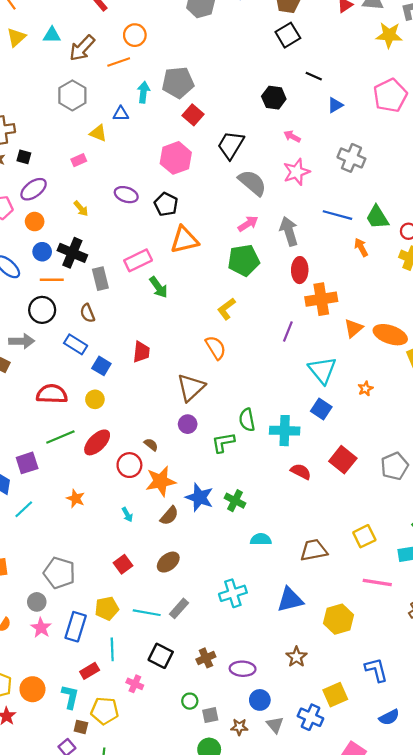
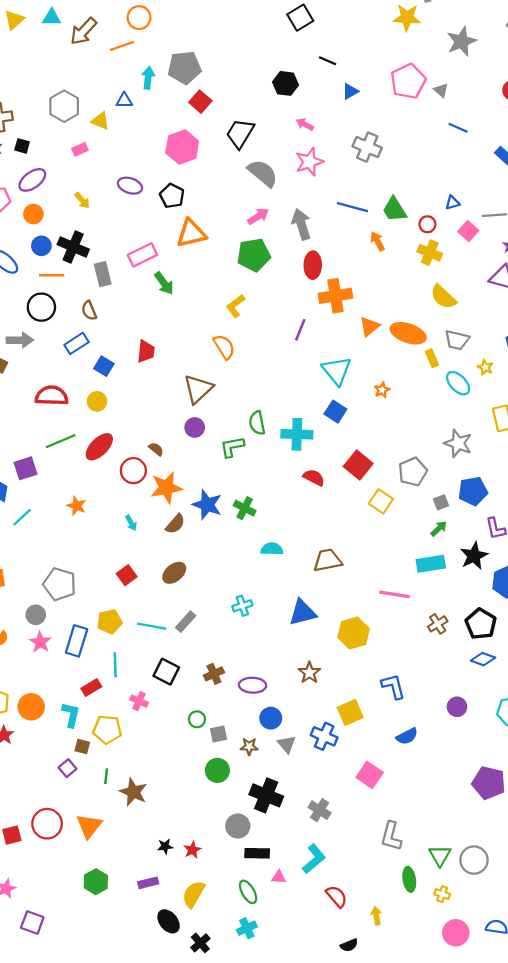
gray hexagon: (72, 95) -> (64, 106), moved
blue rectangle: (76, 344) -> (77, 343), turned -65
yellow square: (364, 536) -> (381, 501), moved, turned -30
cyan cross: (233, 593) -> (242, 606), size x0.7

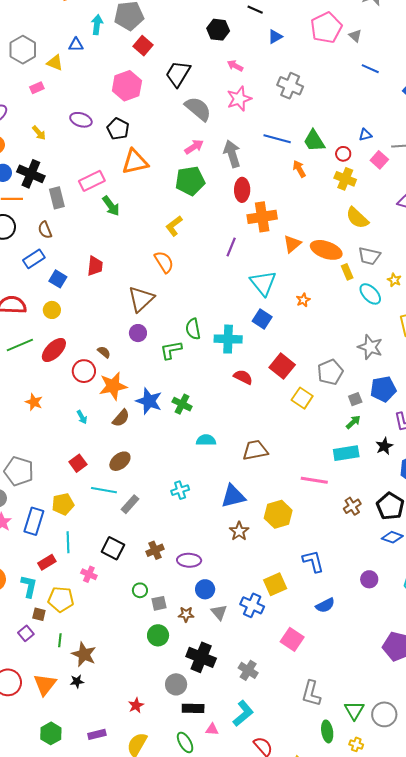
black star: (474, 556) -> (384, 446), size x0.7
cyan line: (152, 626) -> (104, 490), moved
brown star: (309, 673) -> (239, 531), moved
black star: (165, 846) -> (77, 681), moved

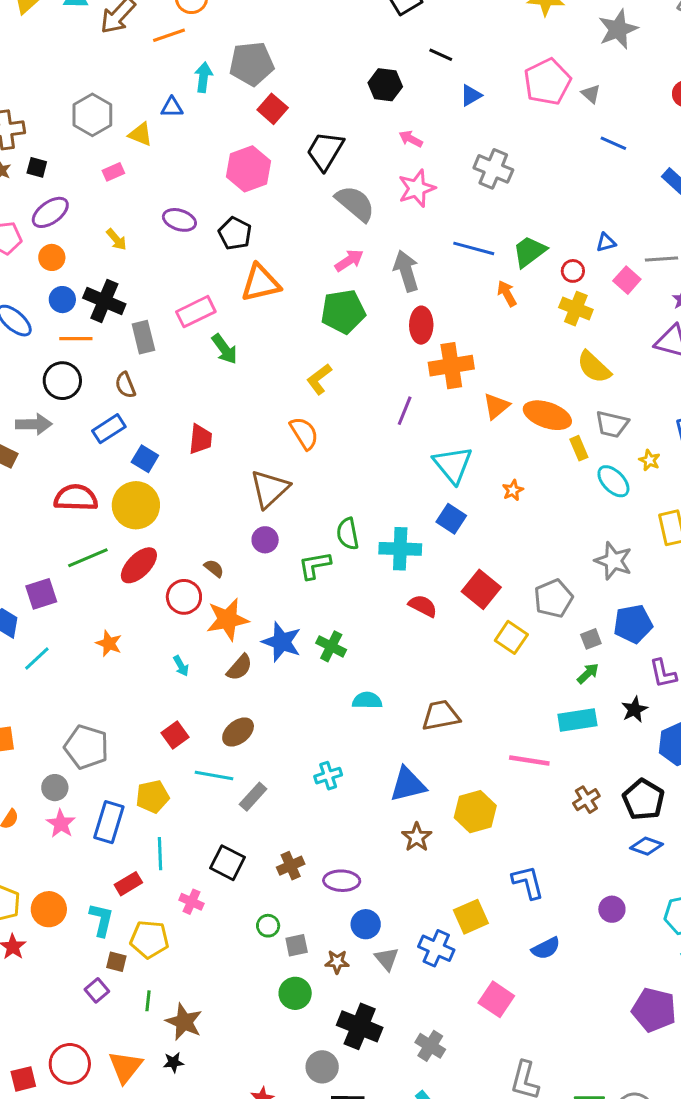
green trapezoid: (314, 141) -> (529, 251), turned 85
yellow circle: (52, 310) -> (136, 505), size x1.8

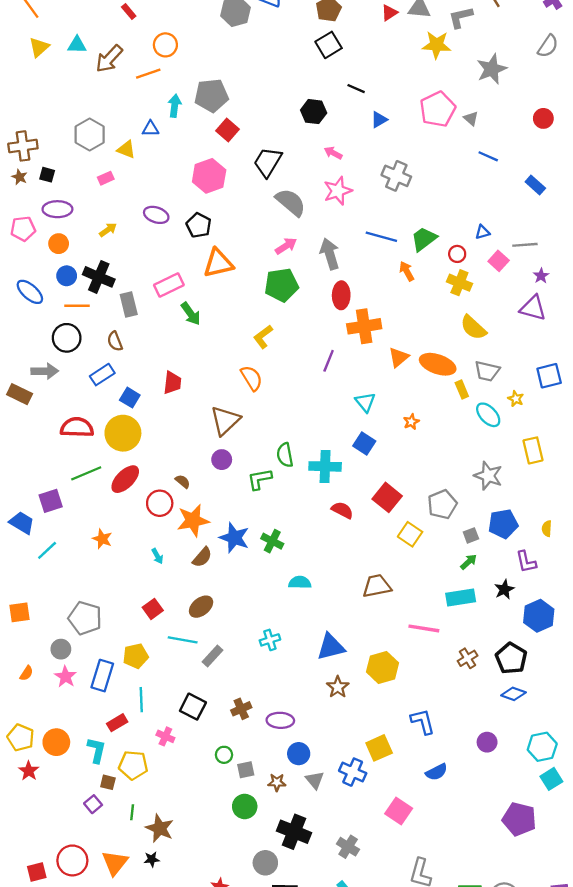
purple ellipse: (50, 212) -> (57, 209), turned 36
yellow arrow: (116, 239) -> (108, 230), turned -84
cyan triangle: (453, 465) -> (365, 402), size x0.7
brown trapezoid: (441, 715) -> (377, 586), moved

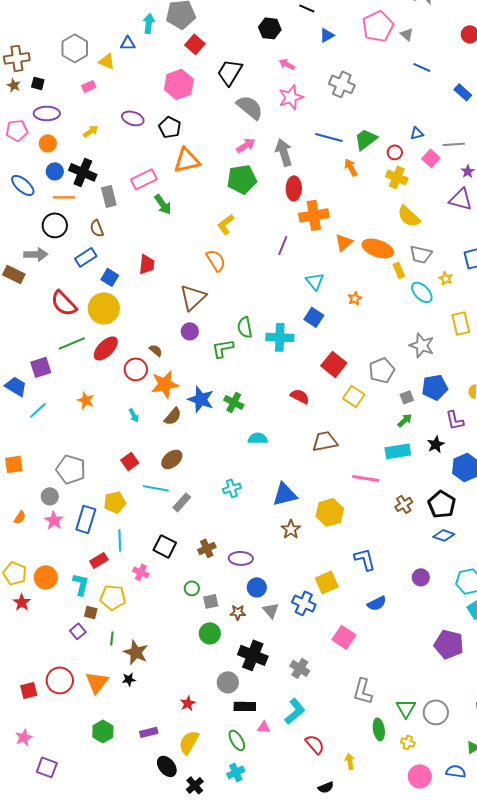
red semicircle: (77, 427) -> (64, 303), turned -136
red semicircle: (342, 510) -> (300, 396), moved

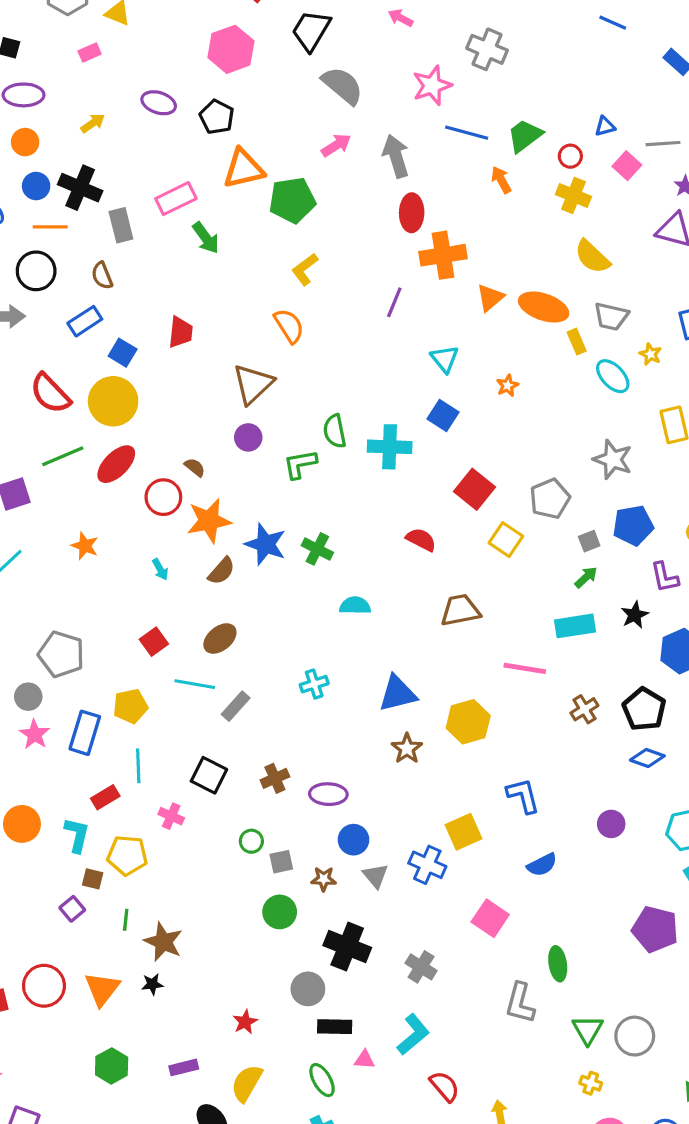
pink star: (291, 97) -> (432, 85), moved
green pentagon: (242, 179) -> (292, 200), moved
green ellipse: (379, 729) -> (558, 964), moved

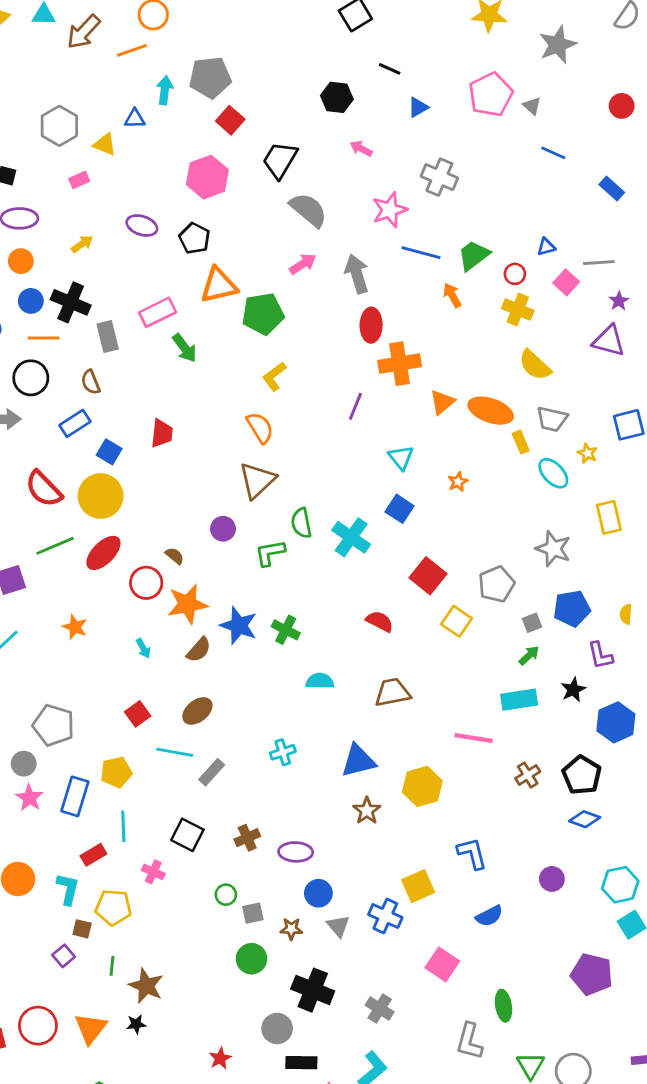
brown triangle: (253, 384) -> (257, 480), moved
cyan cross: (390, 447) -> (351, 537), turned 33
brown trapezoid: (460, 610) -> (392, 692), moved

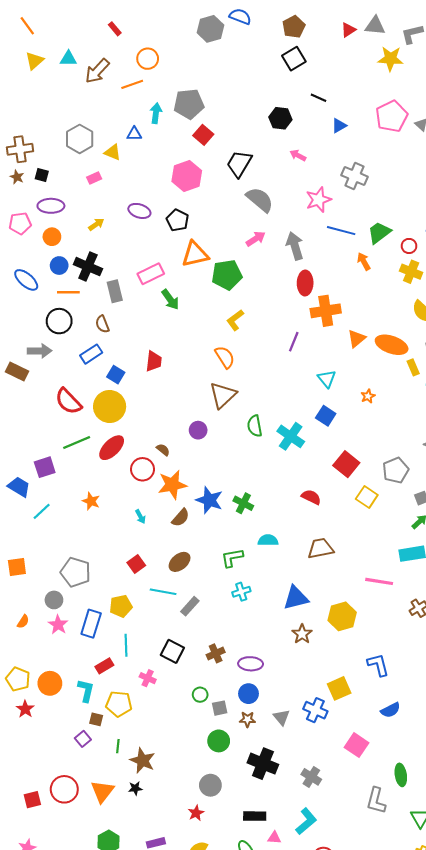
green L-shape: (270, 553) -> (232, 558), moved
blue circle: (318, 893) -> (248, 694), moved
gray circle: (277, 1028) -> (210, 785), moved

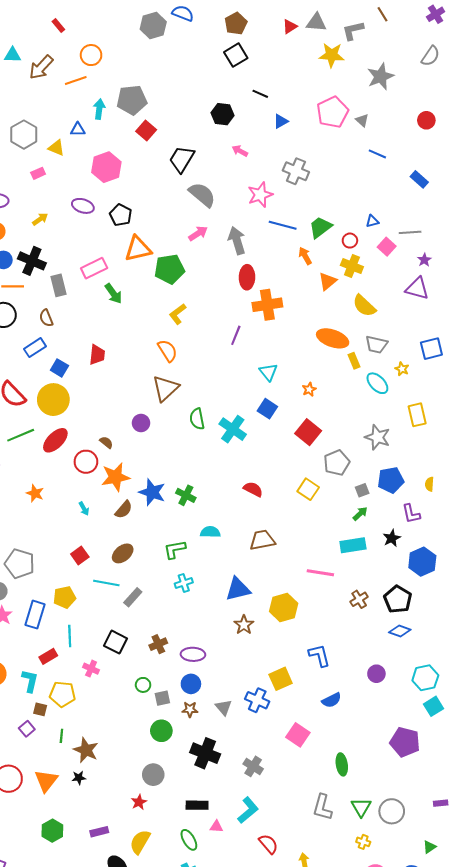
pink hexagon: (187, 176) -> (106, 167), moved
orange triangle: (357, 339) -> (328, 281), moved
red square: (346, 464) -> (308, 432), moved
gray L-shape: (376, 801) -> (322, 807), moved

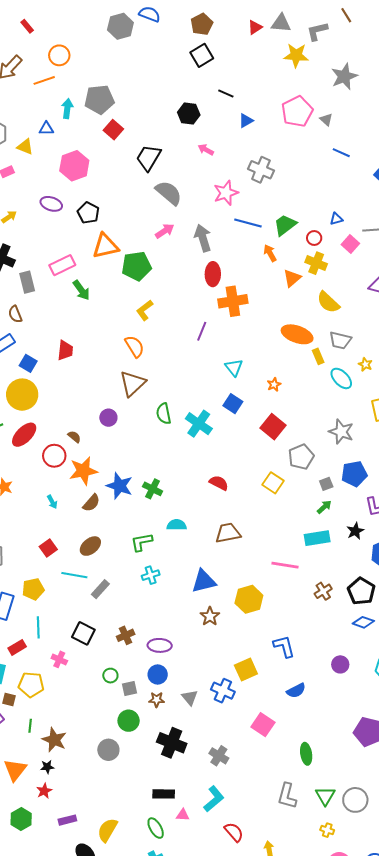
gray circle: (153, 775) -> (108, 750), moved
red star: (139, 802) -> (44, 791), moved

